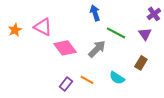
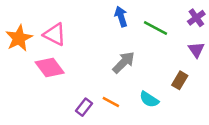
orange star: (15, 30) -> (19, 38), size x1.5
green line: (116, 33) -> (155, 28), moved
purple triangle: (145, 34) -> (196, 50), moved
pink diamond: (65, 48) -> (50, 68), moved

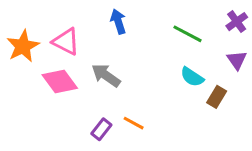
blue arrow: (121, 16) -> (118, 22), moved
gray arrow: (124, 62) -> (106, 75), moved, turned -100
cyan semicircle: (149, 99) -> (192, 77), moved

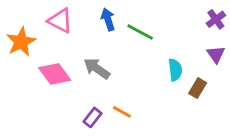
green line: (187, 34) -> (140, 32), moved
pink triangle: (66, 42) -> (60, 21), moved
cyan semicircle: (192, 77) -> (175, 70), turned -130

